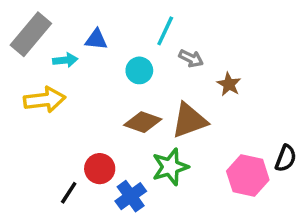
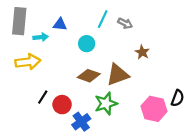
gray rectangle: (31, 34) -> (19, 21), turned -35
gray arrow: (191, 58) -> (125, 23), moved
black line: (69, 193) -> (43, 97), moved

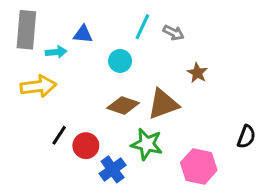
green star: (106, 104) -> (147, 144), turned 30
pink hexagon: (154, 109) -> (199, 166), moved

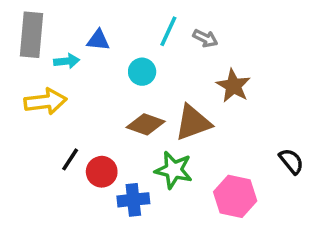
brown star: (197, 73) -> (233, 86), size x1.4
black semicircle: (246, 137) -> (291, 161), turned -60
blue cross: (113, 169) -> (133, 200), turned 30

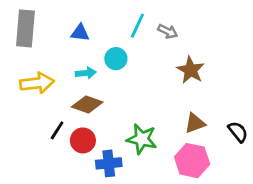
cyan arrow: (67, 61) -> (86, 73), moved
brown triangle: (193, 123) -> (195, 123), moved, size x0.7
brown diamond: (146, 124) -> (87, 105), moved

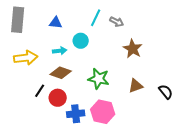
green star: (142, 139) -> (99, 79), moved
pink hexagon: (192, 161) -> (103, 112), moved

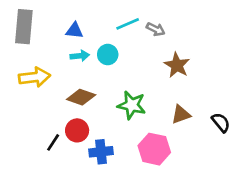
cyan line: (96, 18) -> (128, 24), turned 42
cyan arrow: (60, 51) -> (80, 56), moved
black line: (40, 91) -> (53, 142), moved
pink hexagon: (103, 112) -> (154, 149), moved

